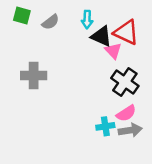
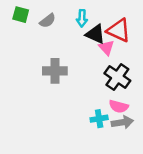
gray cross: (34, 75) -> (55, 71), moved
pink semicircle: (126, 113) -> (119, 106), turned 48

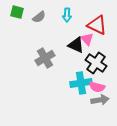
black triangle: (95, 34) -> (76, 45), moved
gray cross: (55, 71) -> (45, 58), turned -30
cyan cross: (99, 119) -> (81, 83), moved, size x1.5

